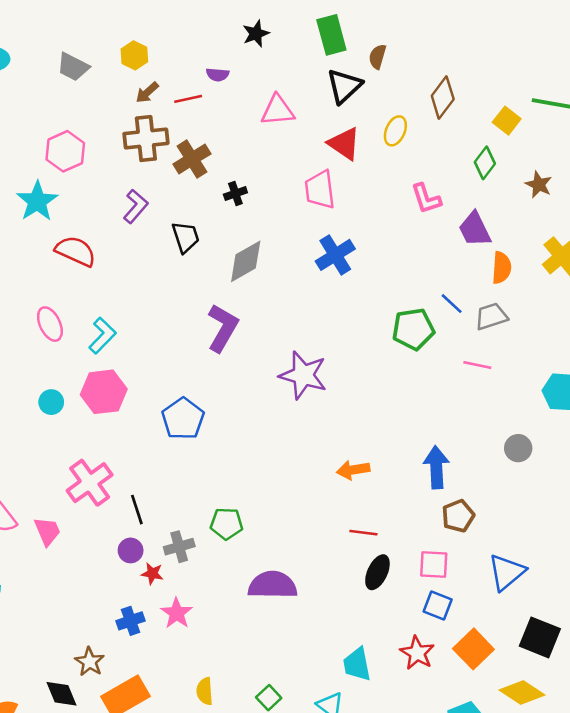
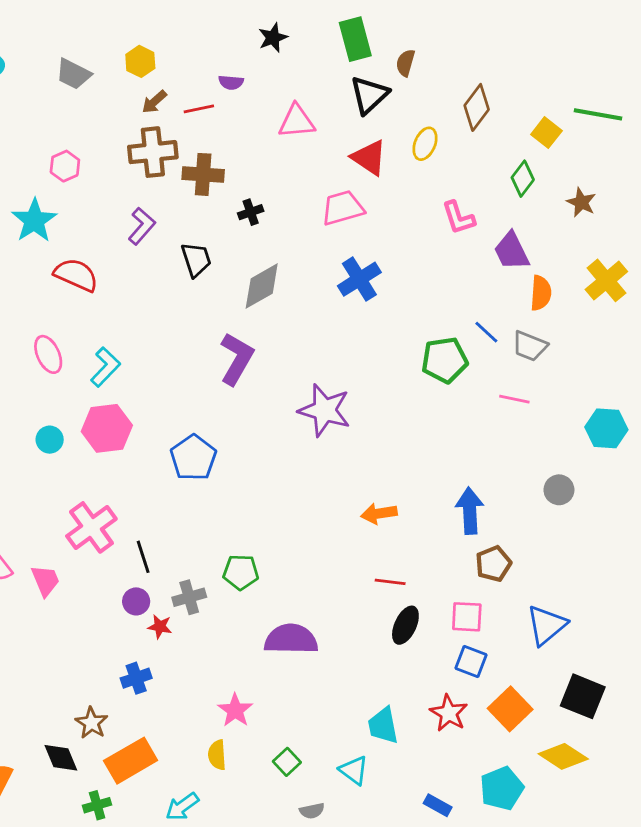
pink hexagon: (65, 151) -> (65, 166), size x0.7
brown cross: (192, 159) -> (203, 174), turned 36
pink trapezoid: (320, 190) -> (343, 208), turned 81
gray trapezoid: (491, 316) -> (530, 346), turned -140
pink star: (177, 613) -> (235, 710), moved

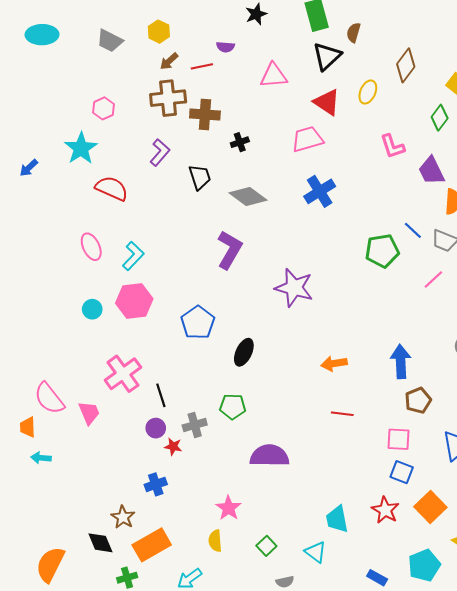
gray diamond: (262, 286) -> (248, 197), turned 66
pink line: (514, 399) -> (433, 279), turned -55
black ellipse: (405, 625) -> (244, 352), moved

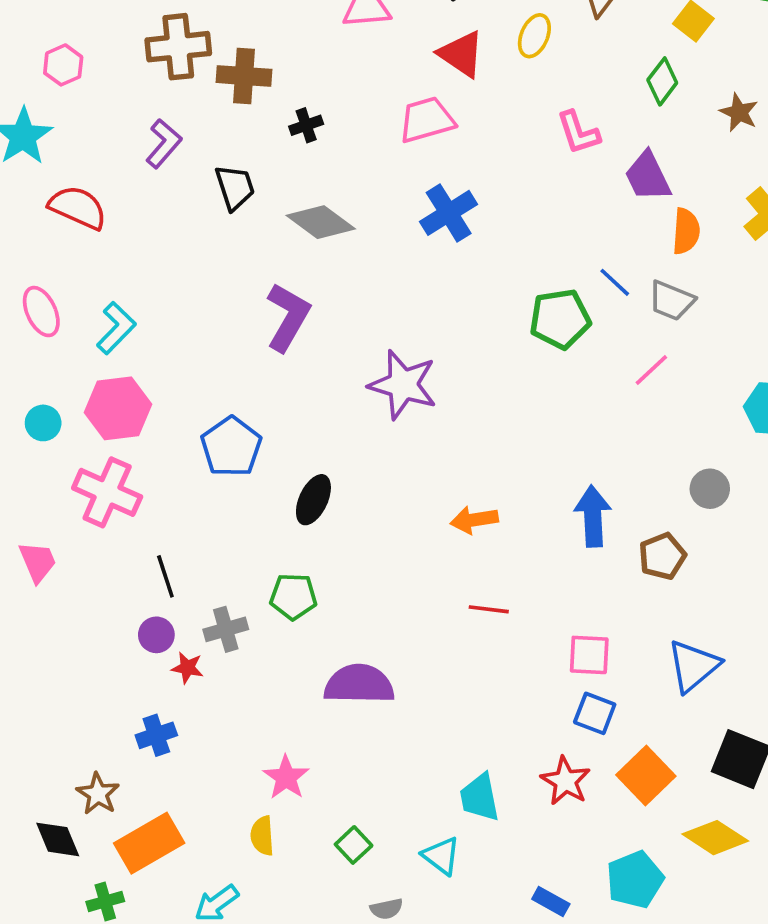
pink cross: (123, 374) -> (107, 492), moved, turned -30
brown pentagon: (418, 400) -> (662, 556), moved
pink trapezoid: (89, 413) -> (38, 562), moved

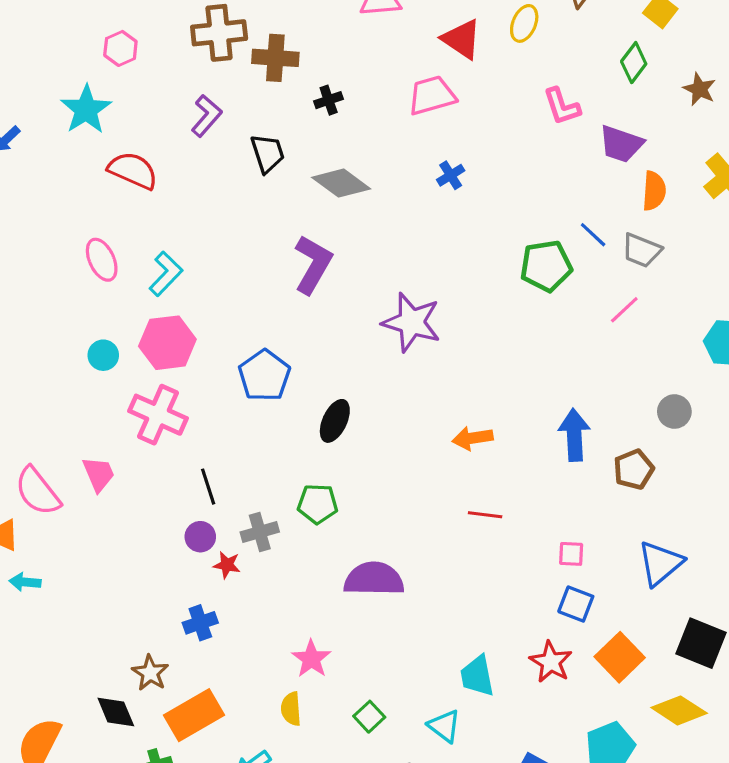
purple trapezoid: (648, 176) -> (621, 144), turned -45
blue cross: (449, 213) -> (451, 175), size x0.6
pink square: (589, 655) -> (571, 554), size x0.7

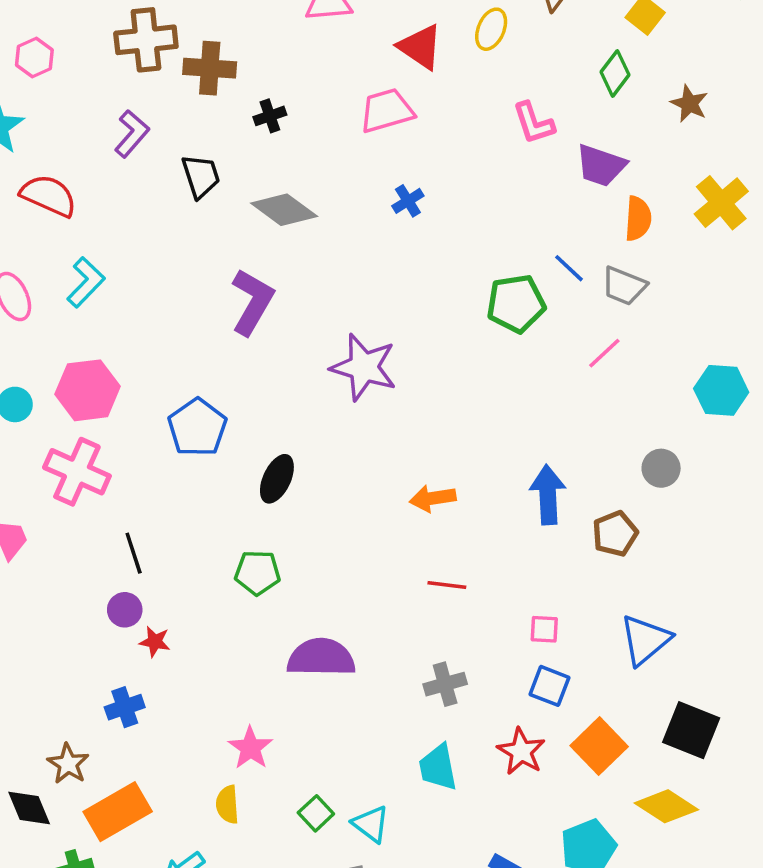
cyan L-shape: (166, 274) -> (86, 282), moved
gray cross: (260, 532) -> (445, 684), moved
cyan triangle: (444, 726) -> (371, 824), moved

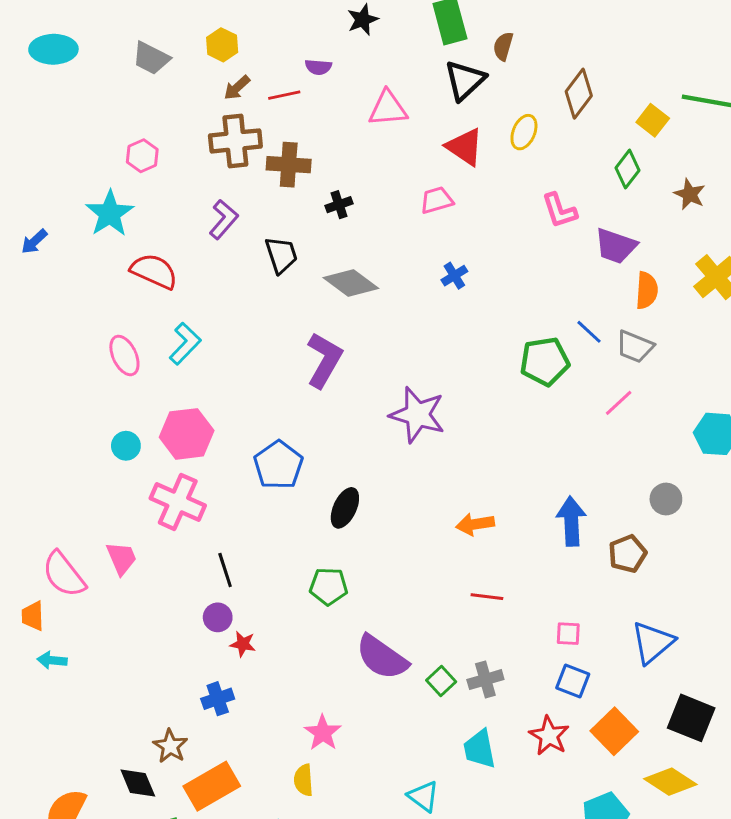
pink trapezoid: (387, 111) -> (437, 200), size x0.7
purple semicircle: (321, 658) -> (382, 657), turned -146
green square: (316, 813) -> (441, 681), moved

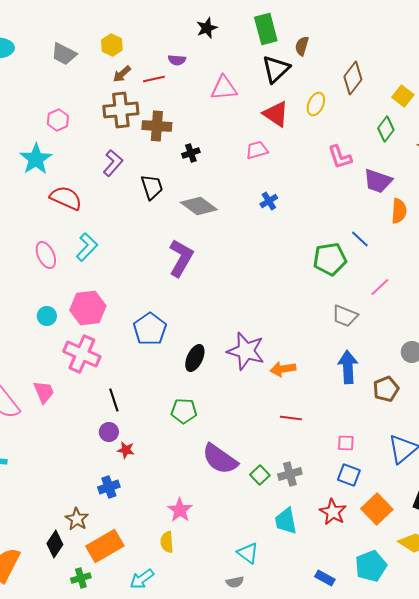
gray trapezoid: (635, 347) -> (345, 316), moved
purple star: (417, 415) -> (246, 351), moved
black diamond: (138, 783) -> (55, 544), turned 56

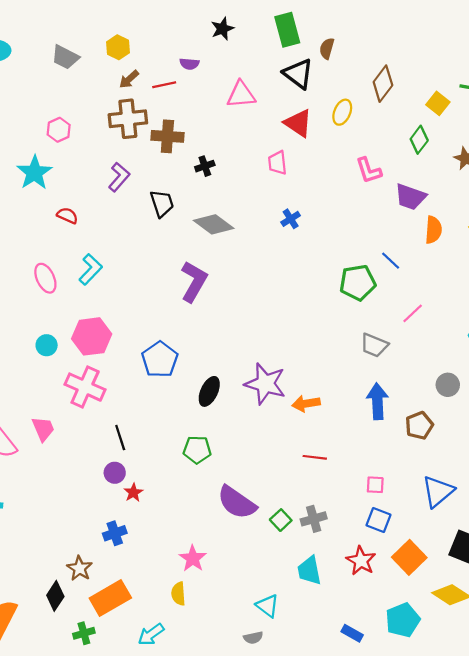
black triangle: (276, 69) -> (298, 74), turned -40
pink trapezoid: (257, 150) -> (277, 163), turned -80
red semicircle: (66, 198) -> (67, 216), size x0.6
red star: (126, 450) -> (133, 493), turned 30

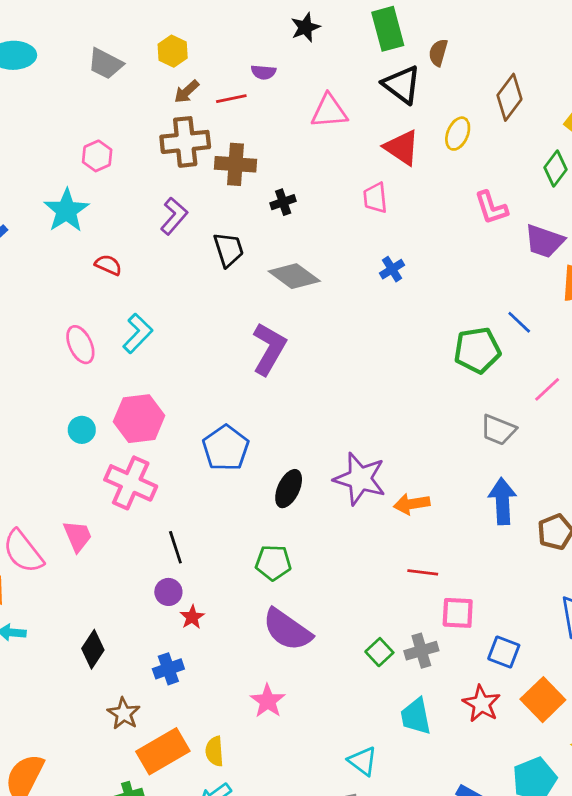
pink square: (375, 485) -> (458, 613), moved, size x1.4
purple semicircle: (237, 502) -> (287, 630), moved
yellow semicircle: (178, 594) -> (215, 751), moved
black diamond: (55, 596) -> (93, 649), moved

